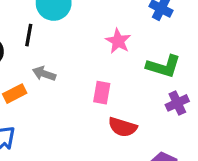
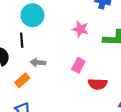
pink rectangle: (102, 93) -> (78, 65), turned 32

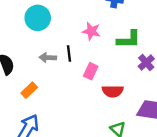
black line: (22, 40) -> (69, 54), moved
gray arrow: (38, 62) -> (48, 58), moved

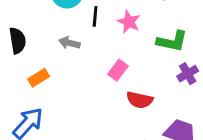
black line: (69, 54) -> (95, 16), moved

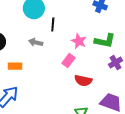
pink star: (129, 22) -> (79, 41), moved
orange rectangle: (39, 78) -> (15, 66), turned 32

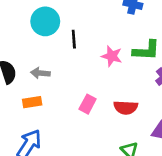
gray arrow: (36, 42) -> (40, 73), moved
pink rectangle: (69, 61) -> (88, 104), moved

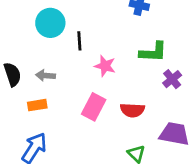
pink star: (112, 56) -> (105, 66), moved
pink rectangle: (88, 104) -> (94, 107), size x1.4

